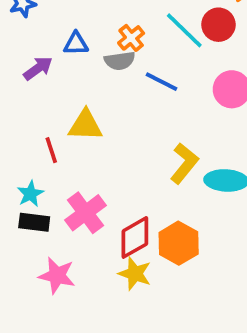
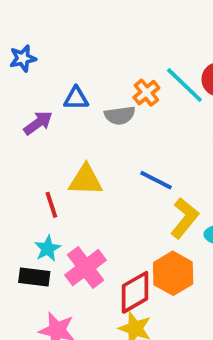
orange cross: (131, 38) -> (146, 93), moved
blue line: (161, 82) -> (156, 180), moved
cyan star: (30, 194) -> (48, 249), moved
orange hexagon: (179, 243) -> (173, 273), moved

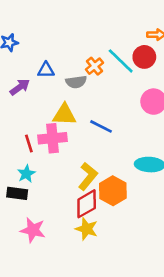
yellow triangle: (86, 180) -> (64, 115), moved
yellow L-shape: (184, 218) -> (88, 176), moved
pink cross: (86, 268) -> (52, 138), moved, turned 32

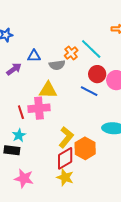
red circle: (144, 57) -> (97, 74), moved
blue line: (101, 126) -> (89, 91), moved

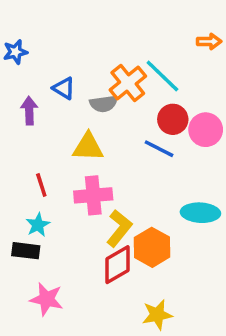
orange cross: (71, 53) -> (128, 83), size x1.5
blue triangle: (34, 56) -> (64, 88), turned 32
purple arrow: (14, 69) -> (29, 111), turned -56
pink cross: (39, 108) -> (93, 195), moved
yellow star: (65, 177) -> (157, 315), moved, turned -30

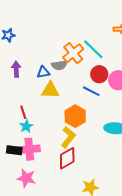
blue triangle: (64, 88) -> (43, 72), moved, turned -40
pink cross: (93, 195) -> (29, 149), moved
cyan star: (38, 225) -> (26, 126), moved
orange hexagon: (152, 247) -> (75, 116), moved

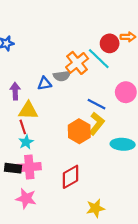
purple arrow: (16, 69) -> (15, 91), moved
red circle: (99, 74) -> (110, 43), moved
yellow triangle: (50, 90) -> (28, 111), moved
yellow L-shape: (68, 137) -> (97, 124), moved

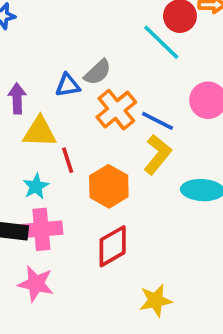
orange cross: (77, 63) -> (116, 110), moved
gray semicircle: (62, 76) -> (98, 72), turned -35
red line: (23, 127) -> (68, 160), moved
orange hexagon: (79, 131) -> (109, 186), moved

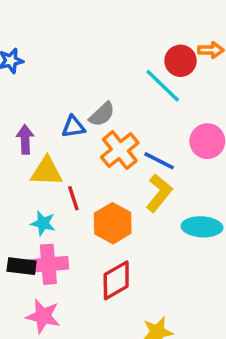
cyan star: (36, 186) -> (43, 223), turned -30

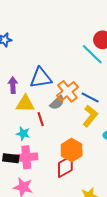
gray semicircle: (102, 114) -> (57, 103), moved
blue triangle: (73, 127) -> (41, 78), size x1.6
orange hexagon: (113, 223) -> (72, 150), moved

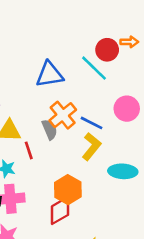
blue triangle: (41, 78) -> (50, 75), moved
gray semicircle: (57, 103) -> (50, 130), turned -70

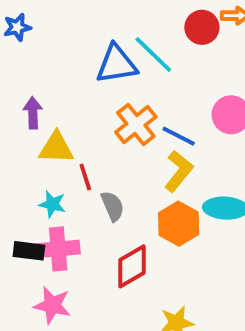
cyan line: (94, 68) -> (153, 55), moved
gray semicircle: (50, 130) -> (113, 206), moved
orange hexagon: (68, 190) -> (179, 224), moved

